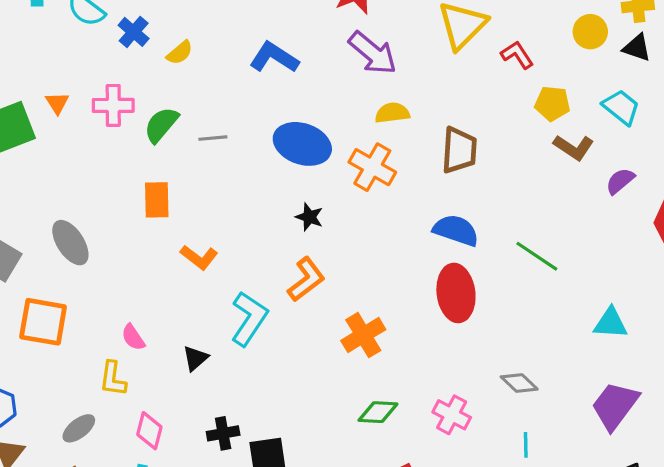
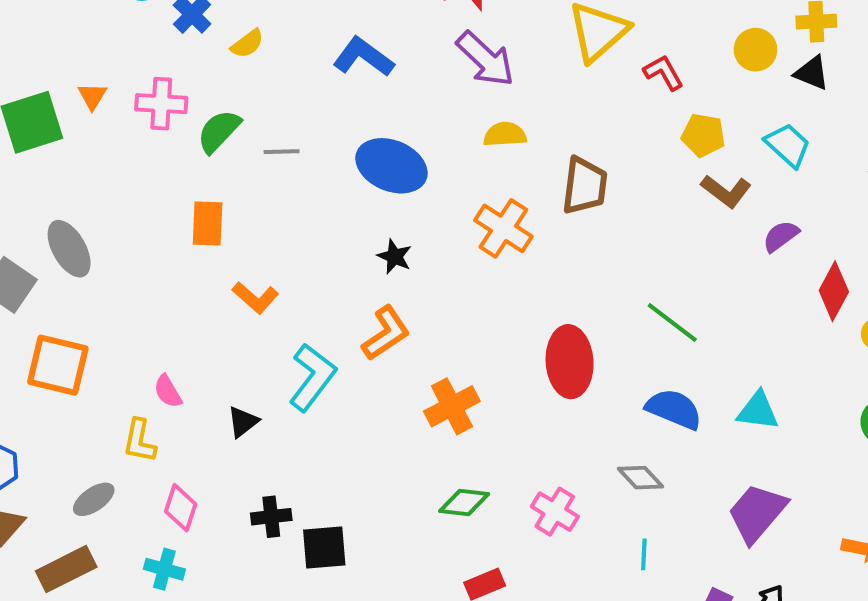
orange cross: (372, 167) -> (503, 228), moved
blue semicircle: (456, 230) -> (674, 409), moved
gray ellipse: (70, 243) -> (69, 249), moved

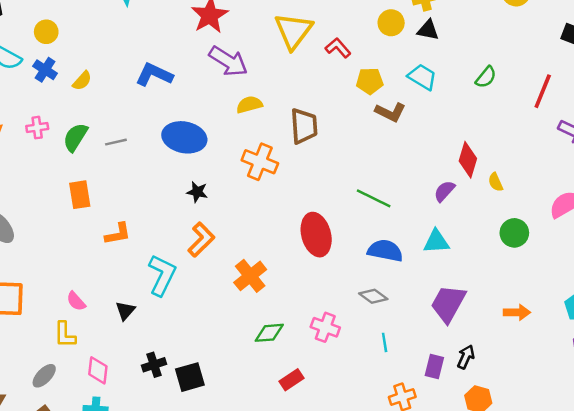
pink cross: (161, 104) -> (37, 128), size x0.7
purple semicircle: (781, 236) -> (444, 191), moved
orange L-shape: (255, 298) -> (118, 234), turned -40

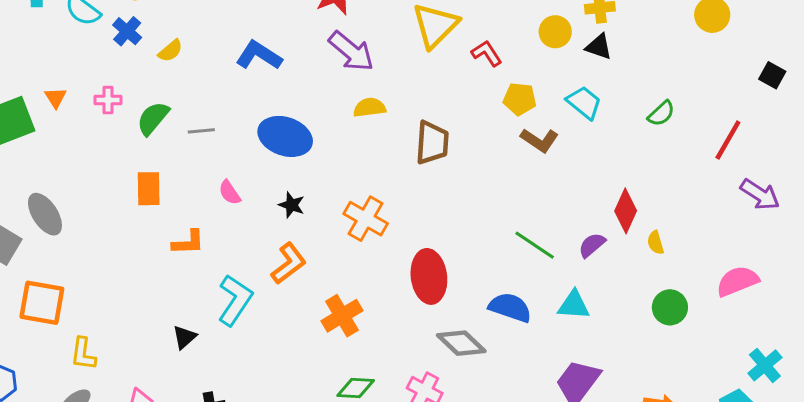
orange cross: (260, 162) -> (366, 219), moved
green line: (374, 198) -> (535, 245), moved
gray diamond: (373, 296) -> (461, 343), moved, size x1.4
pink semicircle: (76, 301) -> (230, 193), moved
yellow L-shape: (65, 335) -> (83, 354), moved

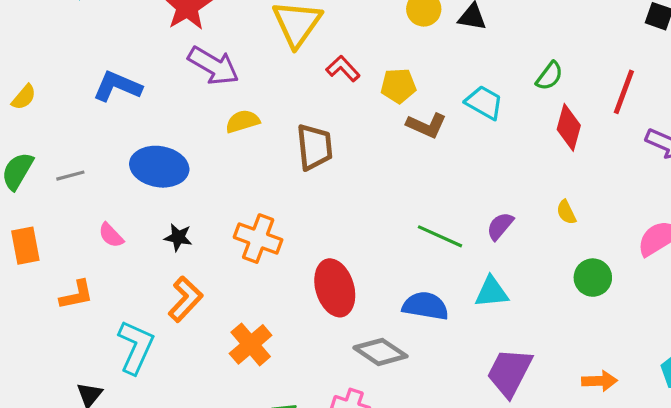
red L-shape: (487, 53) -> (343, 69), moved
cyan trapezoid: (584, 103) -> (484, 103), moved
red diamond: (626, 211) -> (569, 127), moved

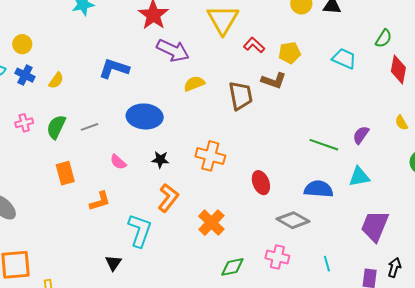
brown L-shape: (426, 125) -> (274, 81), moved
red ellipse: (335, 288) -> (261, 183), size x0.7

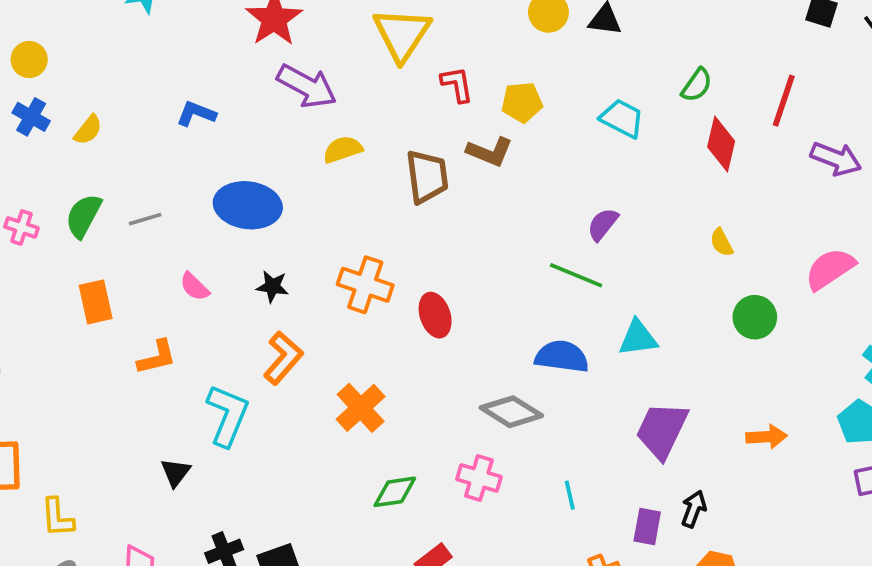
red L-shape: (254, 45) -> (457, 84), turned 35
blue L-shape: (114, 69) -> (196, 114), size x0.7
pink cross: (24, 123) -> (21, 227), moved, turned 30
purple semicircle: (361, 135) -> (603, 224), moved
red ellipse: (261, 183) -> (435, 315), moved

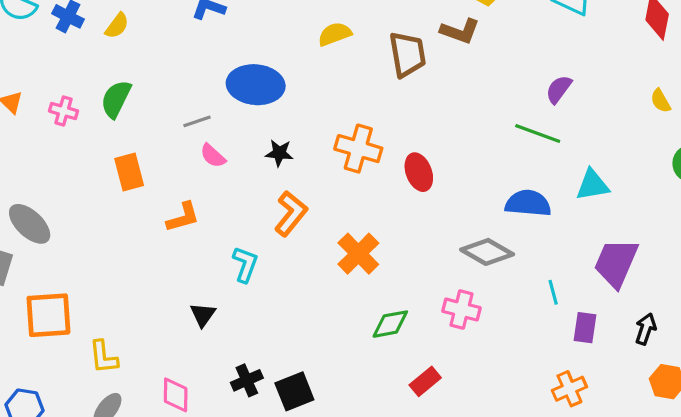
gray line: (145, 219) -> (197, 121), moved
cyan L-shape: (228, 415) -> (245, 264), size x0.7
cyan line: (570, 495) -> (553, 292), moved
purple rectangle: (647, 527) -> (585, 328), moved

